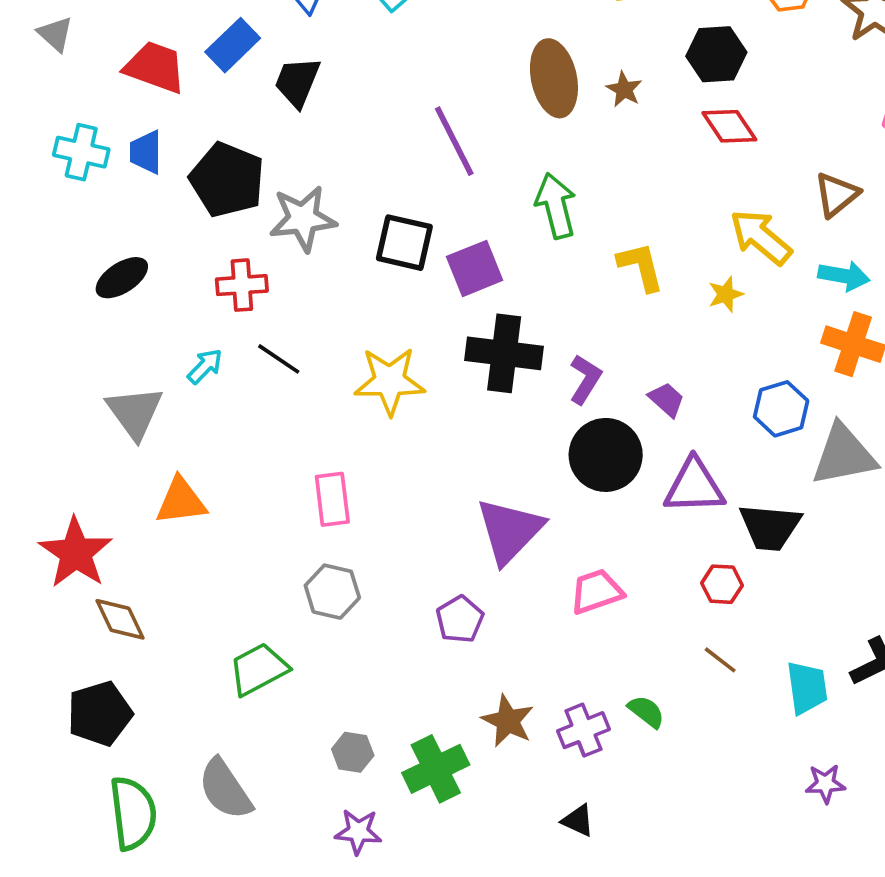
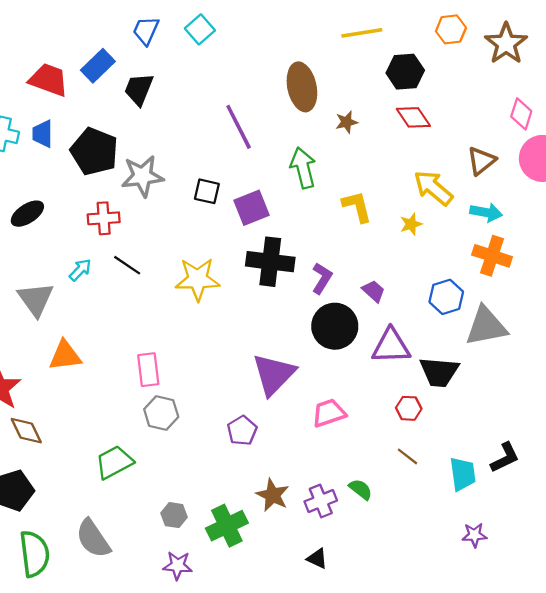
brown star: (624, 89) -> (347, 122), moved, turned 30
black square: (404, 243) -> (207, 191), size x0.7
pink rectangle: (332, 499) -> (148, 370), moved

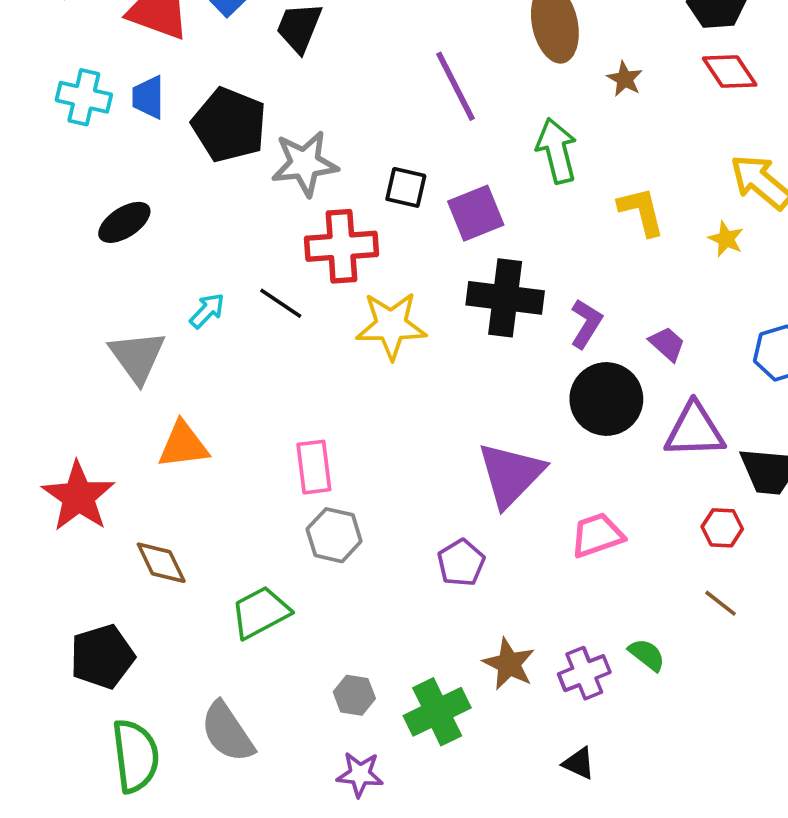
brown star: (347, 122) -> (625, 79), turned -30
red cross: (104, 218) -> (341, 246), moved, size x1.4
yellow star: (411, 224) -> (726, 239), turned -30
brown diamond: (26, 431) -> (161, 563), moved

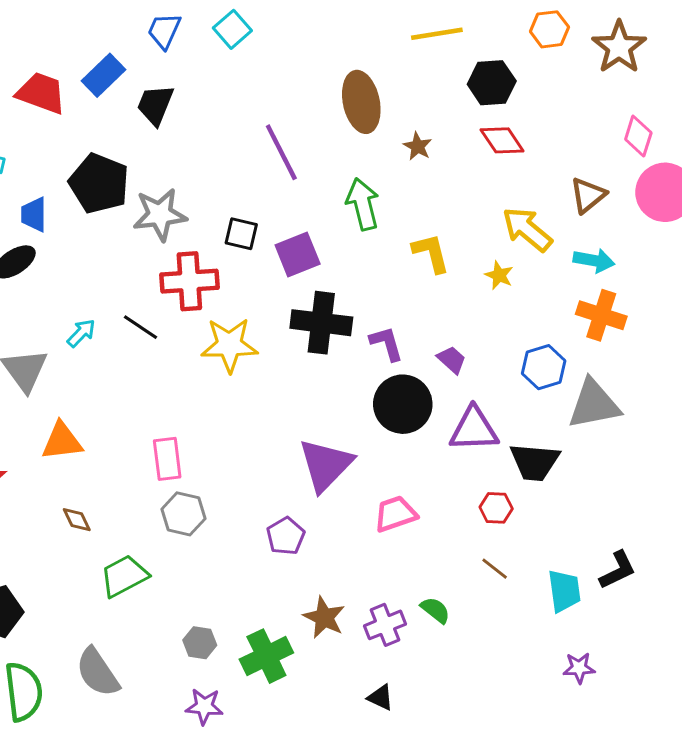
blue trapezoid: (148, 97) -> (34, 215), moved
purple L-shape: (586, 324) -> (386, 343), turned -48
brown diamond: (161, 563) -> (77, 520), moved, size x0.7

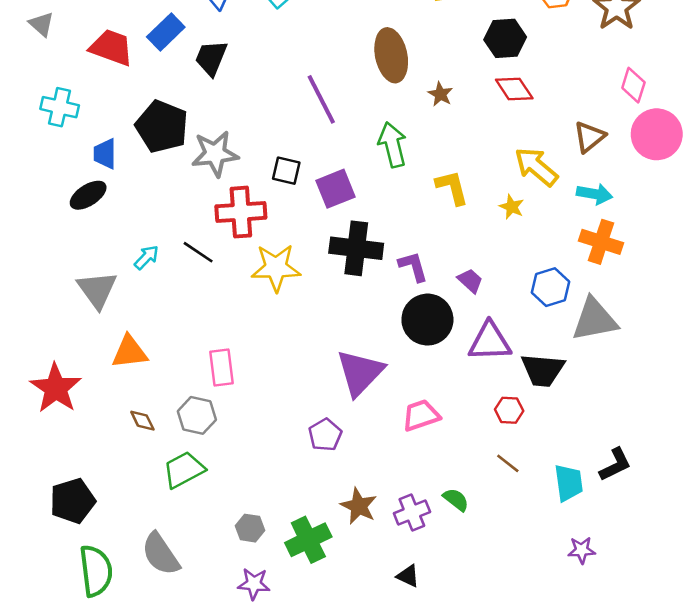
gray hexagon: (183, 514) -> (197, 415), moved

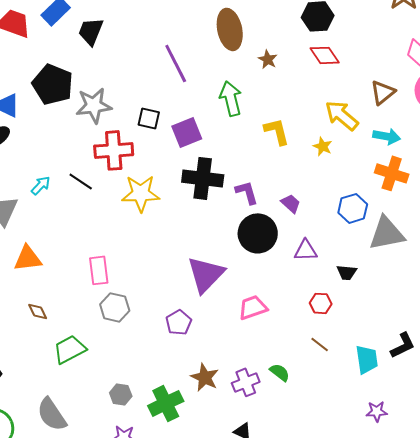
purple triangle: (490, 342) -> (306, 250), size x0.7
black trapezoid: (543, 370) -> (347, 272), size x0.6
gray hexagon: (197, 415) -> (115, 307), moved

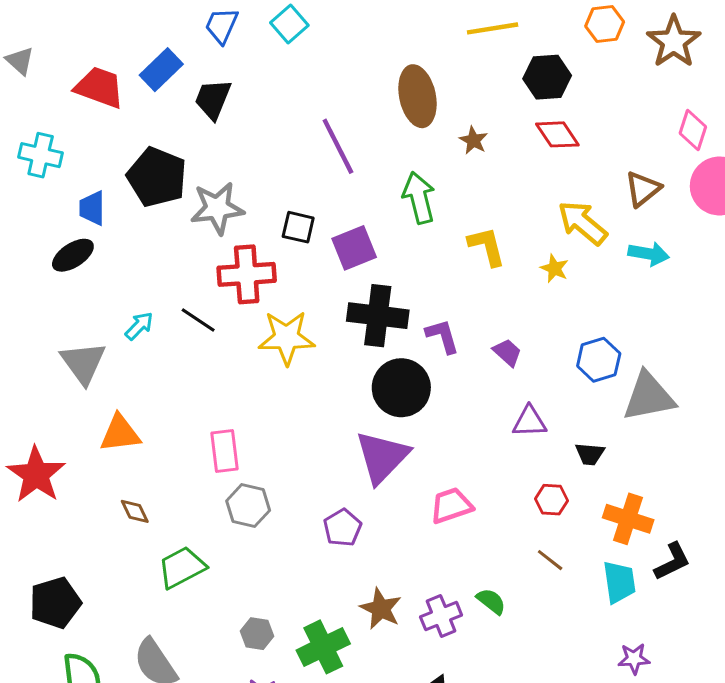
orange cross: (392, 173) -> (628, 519), moved
black circle: (258, 233) -> (401, 388), moved

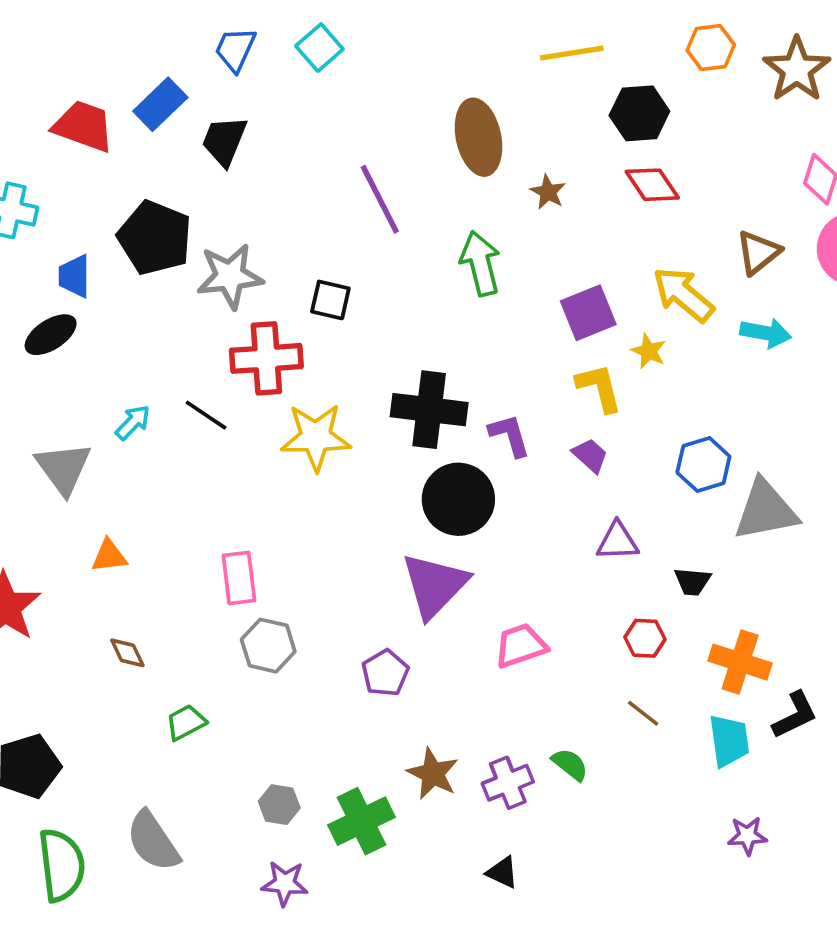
yellow L-shape: (487, 246) -> (599, 388), moved
purple square: (354, 248) -> (588, 313), moved
orange triangle: (120, 433) -> (109, 556), size x0.7
green trapezoid: (182, 567) -> (186, 722), size x0.7

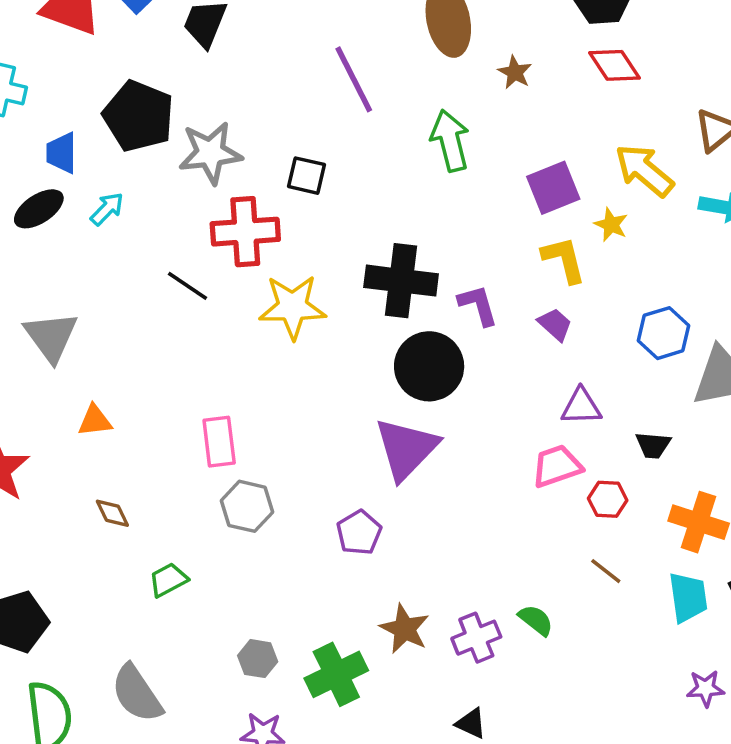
cyan arrow: (133, 422) -> (107, 209), moved
pink trapezoid: (521, 646) -> (557, 466), moved

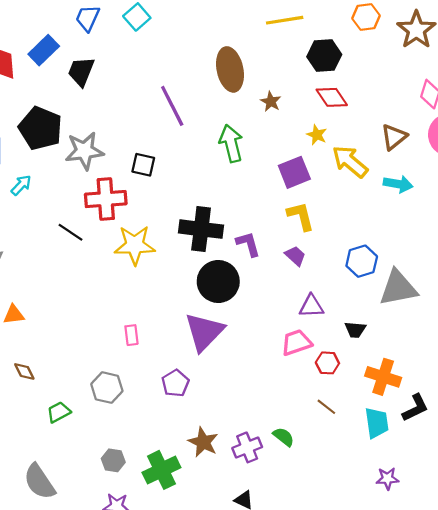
yellow star: (611, 225) -> (317, 135), moved
pink rectangle: (219, 442) -> (131, 335), moved, size x0.7
gray hexagon: (247, 506) -> (107, 388), moved

